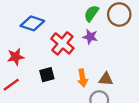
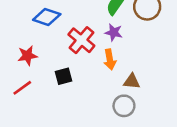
orange arrow: (82, 78) -> (110, 59), moved

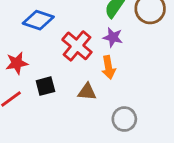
black square: (63, 76) -> (45, 86), moved
brown triangle: (132, 81) -> (87, 92), moved

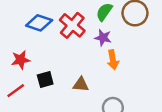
red cross: (77, 46) -> (72, 25), moved
orange arrow: (109, 67) -> (113, 60), moved

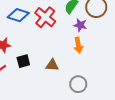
purple star: (103, 38) -> (80, 25), moved

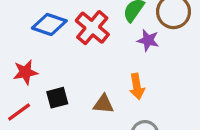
orange arrow: (78, 45) -> (137, 87), moved

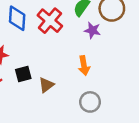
blue diamond: (49, 24) -> (17, 18), turned 75
brown triangle: (103, 104) -> (46, 85), moved, turned -42

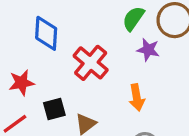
red cross: (50, 21) -> (91, 63), moved

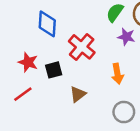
red star: (21, 83) -> (28, 62), turned 30
black square: (54, 109) -> (54, 70), moved

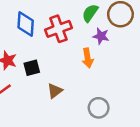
red cross: (82, 47) -> (58, 29), moved, turned 30
orange arrow: (117, 74) -> (88, 58), moved

